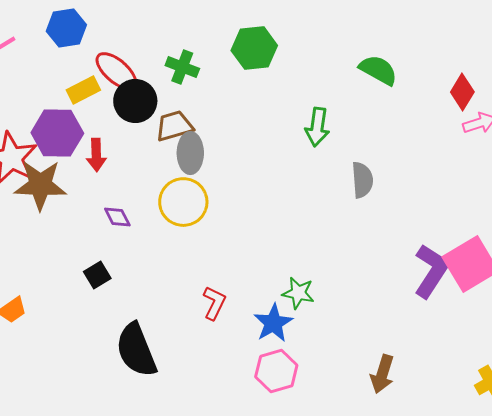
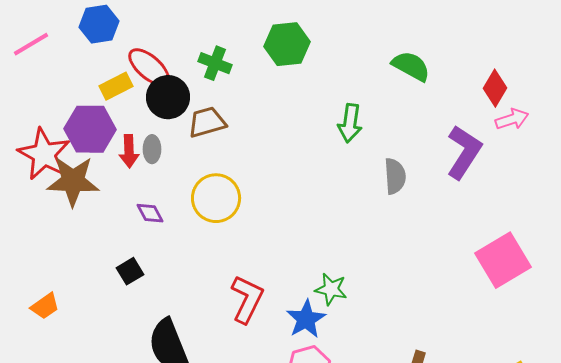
gray ellipse: (190, 153) -> (152, 149), moved, size x0.7
purple L-shape: (431, 271) -> (464, 152), moved
red L-shape: (214, 303) -> (247, 299), size x1.4

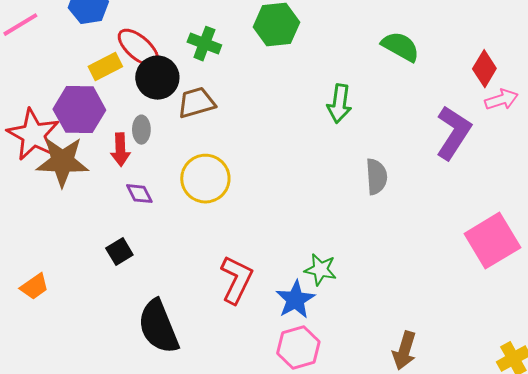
red arrow: (129, 151) -> (120, 150), moved
gray semicircle: (395, 176) -> (376, 177), moved

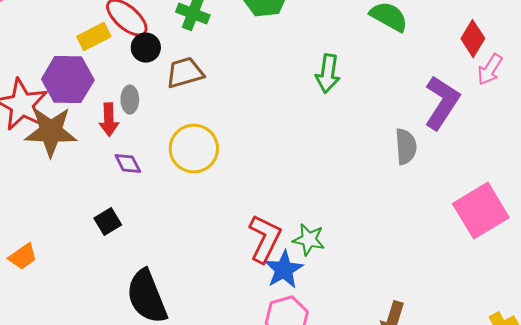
black circle: (157, 78) -> (146, 48), size x0.7
pink arrow: (501, 100) -> (490, 70), turned 140
gray semicircle: (376, 177) -> (406, 147), moved
red L-shape: (236, 280) -> (265, 239), moved

